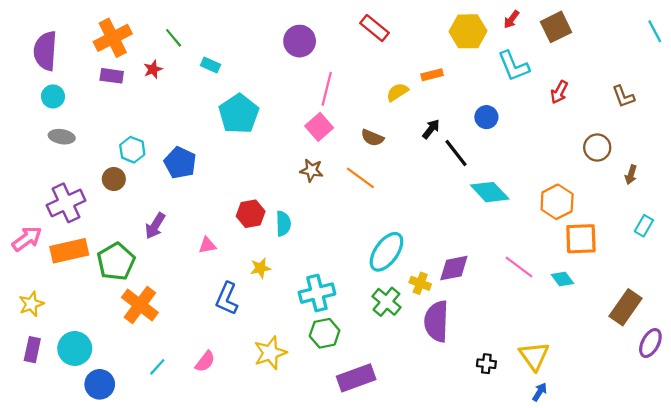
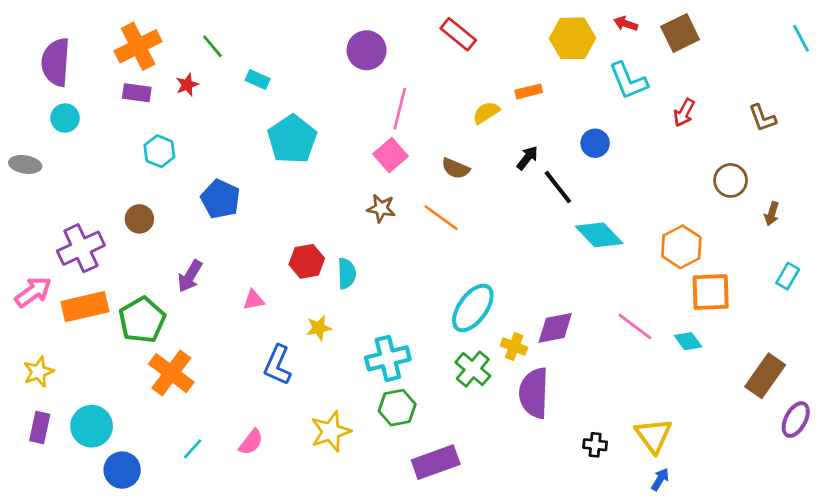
red arrow: (511, 19) -> (626, 24), turned 72
gray ellipse: (62, 137) -> (25, 164), moved
cyan hexagon: (132, 150) -> (159, 151), moved

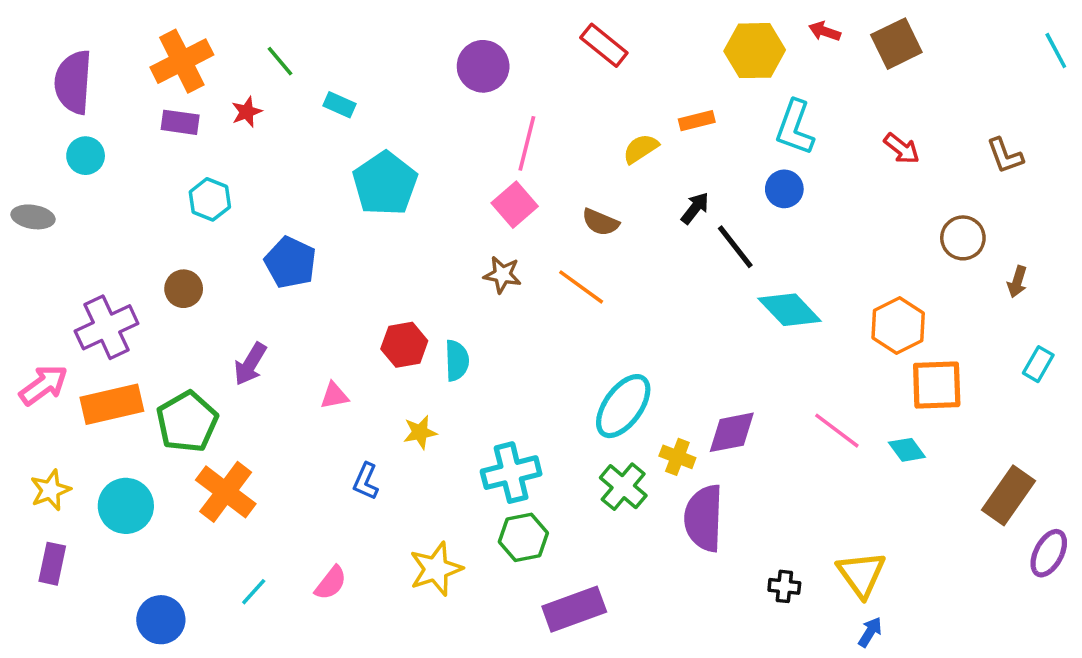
cyan L-shape: (628, 81) -> (795, 128), moved, turned 42
red arrow: (684, 113) -> (902, 149), turned -80
blue L-shape: (278, 365) -> (366, 481), size x0.7
cyan circle: (92, 426) -> (126, 506), moved

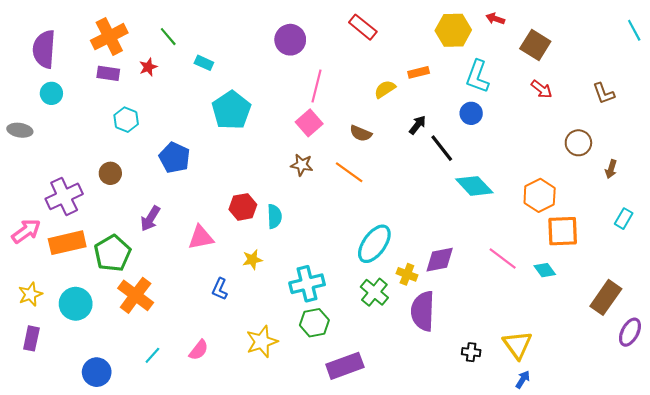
brown square: (896, 44) -> (535, 45), moved, turned -32
pink triangle: (334, 396) -> (201, 237), size x1.5

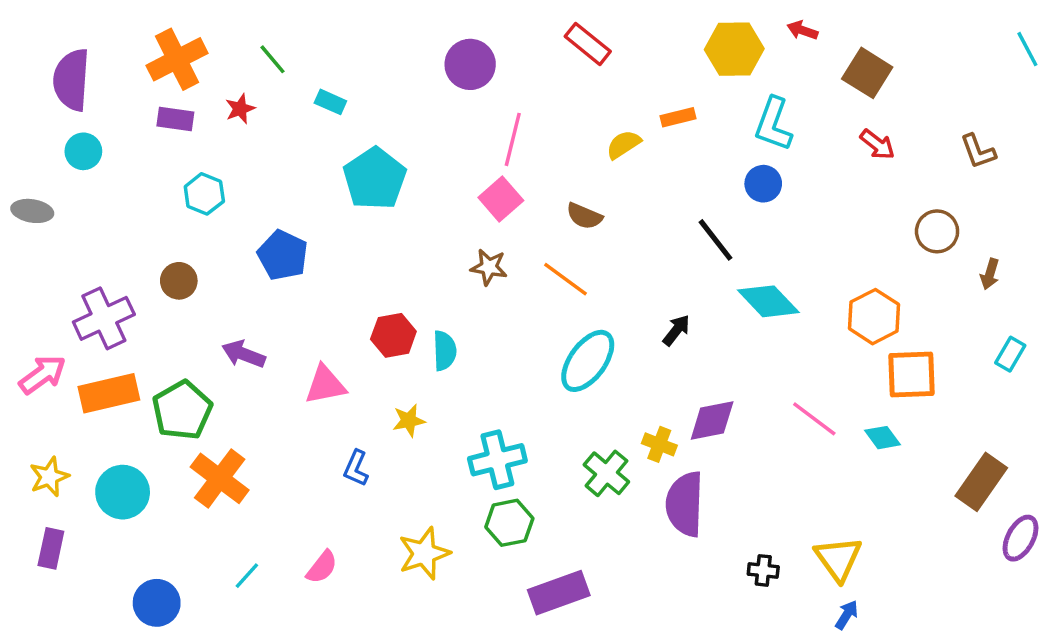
black arrow: (417, 125) -> (676, 330), moved
purple arrow: (150, 219) -> (244, 354), turned 80
cyan ellipse: (374, 244) -> (588, 361), moved

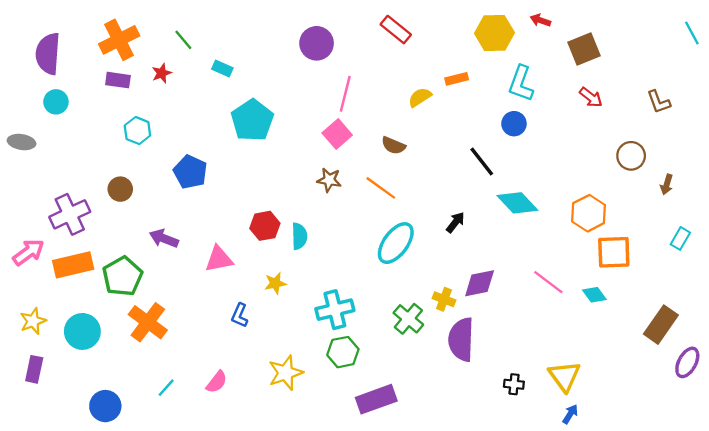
brown square: (867, 73) -> (584, 49), turned 36

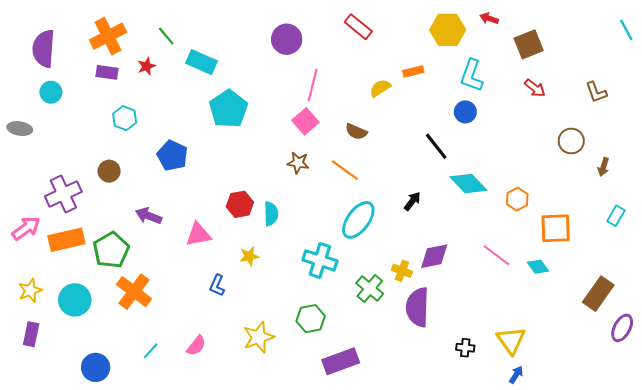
cyan rectangle: (222, 69) -> (201, 62), size x1.6
orange hexagon: (589, 213) -> (517, 199), moved, size x0.7
cyan cross: (335, 310) -> (320, 260), moved, turned 32

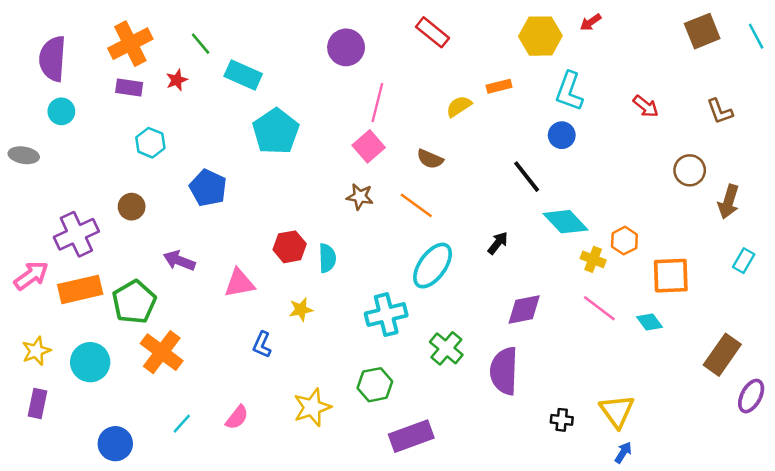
red arrow: (489, 18) -> (591, 22), turned -54
brown square: (529, 44) -> (702, 31), moved
brown arrow: (603, 167) -> (729, 202), size x1.5
cyan cross: (320, 260) -> (386, 315), turned -32
yellow cross: (402, 271) -> (593, 259), moved

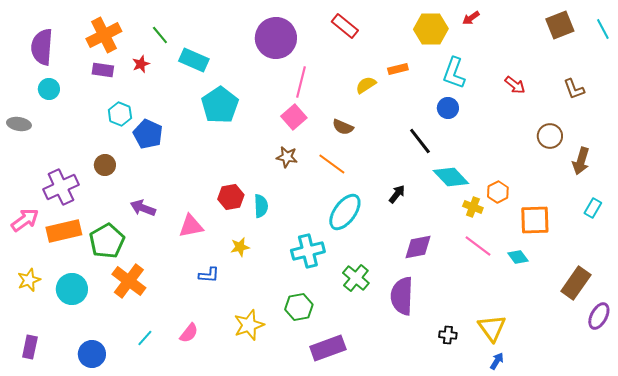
purple circle: (346, 47) -> (276, 38), size x1.4
blue pentagon: (208, 188) -> (148, 134), moved
blue L-shape: (262, 345) -> (209, 275), turned -110
purple rectangle: (38, 404) -> (30, 347), moved

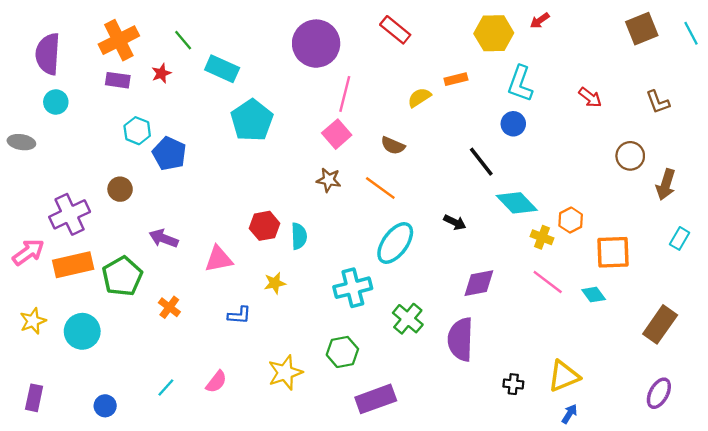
black arrow: (397, 194) -> (455, 222), turned 78
orange cross: (129, 281) -> (169, 307), moved, size x0.6
purple ellipse: (599, 316) -> (659, 393), moved
yellow triangle: (492, 328) -> (564, 376), turned 44
blue circle: (92, 354) -> (105, 406), size x0.7

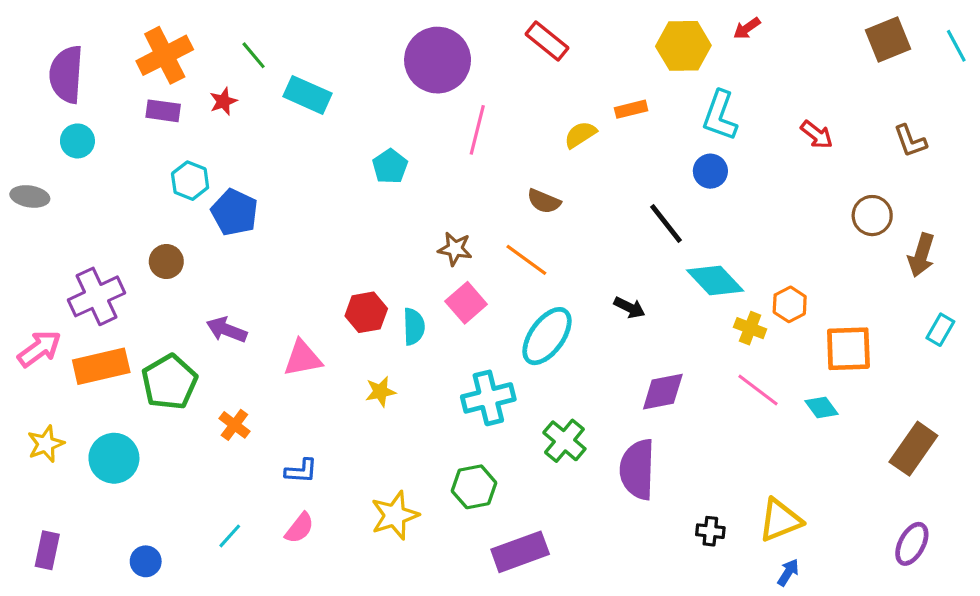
cyan pentagon: (252, 120) -> (390, 166), moved, size x0.6
pink square: (337, 134) -> (466, 303), moved
blue L-shape: (239, 315) -> (301, 471), moved

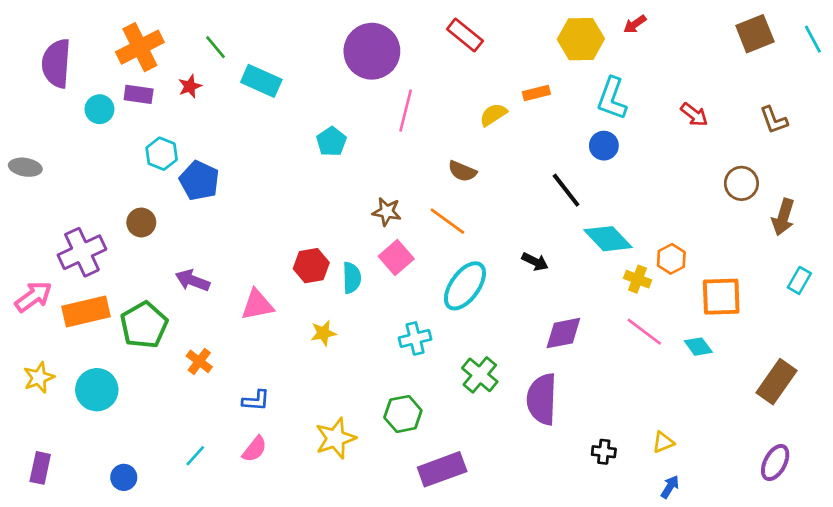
cyan circle: (77, 141) -> (99, 109), moved
cyan cross: (488, 398) -> (415, 338), size x0.7
yellow triangle: (780, 520) -> (663, 442), size x0.6

